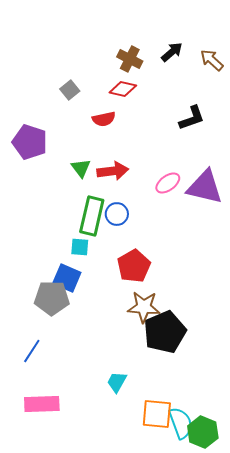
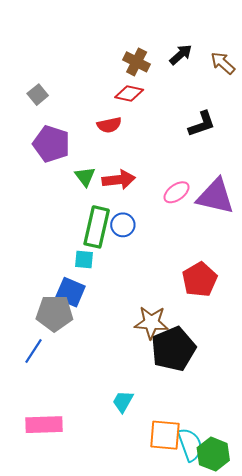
gray square: (70, 90) -> (38, 95), moved
purple pentagon: (30, 142) -> (51, 144), moved
red pentagon: (134, 266) -> (200, 280), moved
blue line: (32, 351) -> (34, 351), moved

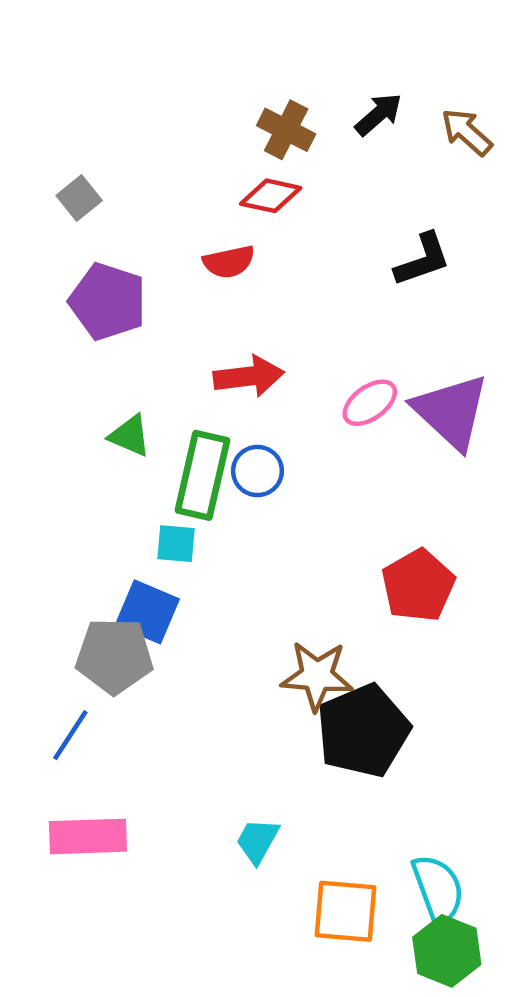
green triangle: (85, 177) -> (130, 436), moved, turned -30
purple triangle: (215, 196) -> (451, 412), turned 30
pink rectangle: (44, 425) -> (88, 836), moved
cyan semicircle: (190, 445) -> (438, 889), moved

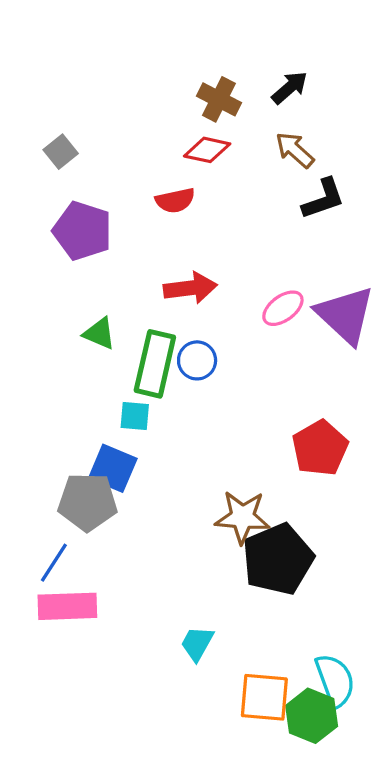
brown arrow: (467, 132) -> (295, 150), moved
pink rectangle: (88, 836) -> (67, 606), moved
green hexagon: (447, 951) -> (312, 716), moved

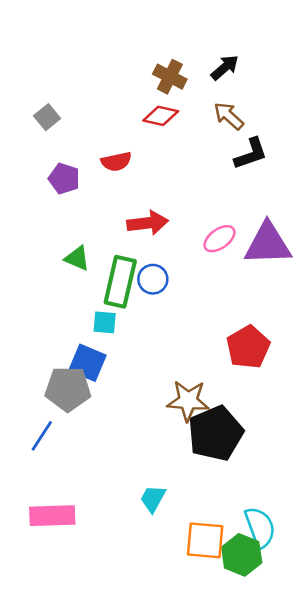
red semicircle: (175, 200) -> (116, 162), moved
purple pentagon: (82, 231) -> (64, 179), size x0.7
purple triangle: (345, 315) -> (268, 244), turned -45
pink rectangle: (67, 606) -> (52, 516), moved

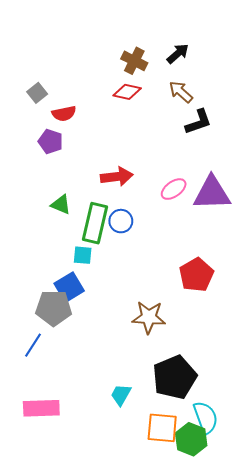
red semicircle: (116, 162) -> (64, 114), moved
blue square: (88, 363) -> (69, 287), turned 36
black pentagon: (216, 433) -> (175, 377), moved

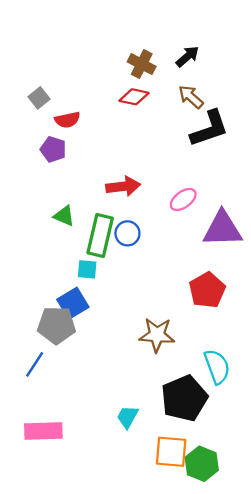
black L-shape: (198, 122) -> (209, 129), size x1.4
purple triangle: (212, 193) -> (222, 229), moved
cyan semicircle: (206, 417) -> (217, 367), moved

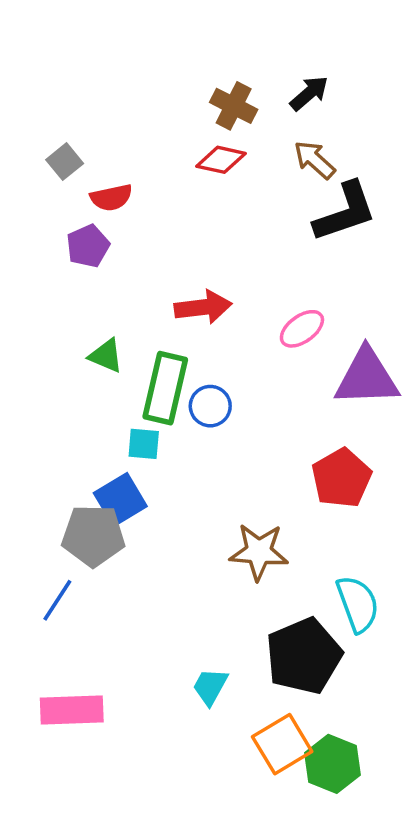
purple pentagon: (53, 149) -> (88, 246), turned 30
blue circle: (127, 233) -> (210, 406), moved
orange square: (171, 452) -> (282, 744), turned -36

